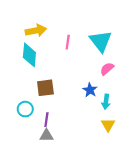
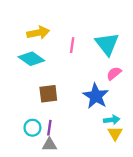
cyan diamond: (29, 55) -> (31, 59), turned -60
blue star: (90, 90) -> (96, 96), size x1.6
cyan arrow: (106, 102) -> (112, 120), moved, turned -104
cyan circle: (25, 109) -> (32, 128), moved

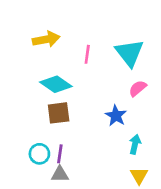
cyan diamond: (31, 59) -> (56, 84), moved
blue star: (96, 96) -> (116, 116), size x0.7
cyan arrow: (112, 120) -> (135, 144), turned -70
yellow triangle: (115, 133) -> (139, 176), moved

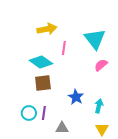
yellow arrow: (46, 39) -> (47, 29), moved
pink line: (87, 54) -> (64, 48), moved
blue star: (116, 116) -> (76, 97), moved
gray triangle: (60, 174) -> (62, 128), moved

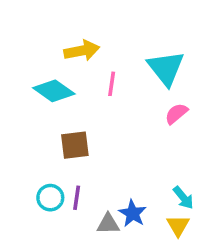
cyan diamond: (41, 62) -> (54, 91), moved
blue star: (76, 97) -> (133, 213), moved
cyan arrow: (99, 106) -> (183, 198), moved, turned 128

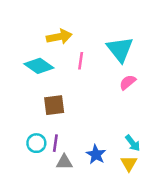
gray triangle: (108, 224) -> (64, 162), moved

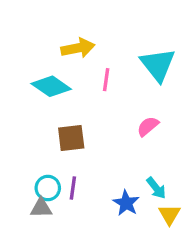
pink semicircle: (128, 82) -> (148, 126), moved
cyan arrow: (133, 143) -> (156, 188), moved
gray triangle: (64, 162) -> (41, 208), moved

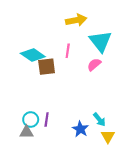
yellow arrow: (78, 48) -> (76, 20), moved
pink semicircle: (148, 126) -> (94, 65), moved
brown square: (71, 138) -> (47, 67), moved

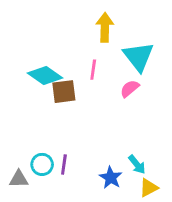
yellow arrow: (76, 20) -> (105, 27), turned -78
gray triangle: (26, 132) -> (19, 179), moved
yellow triangle: (108, 136) -> (149, 188), turned 32

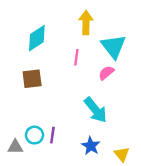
cyan diamond: (45, 75) -> (37, 38), moved, turned -68
brown square: (64, 92) -> (32, 79), moved
cyan arrow: (137, 164) -> (96, 110), moved, size x1.6
yellow triangle: (149, 188) -> (122, 154), turned -42

